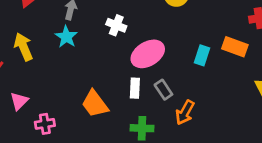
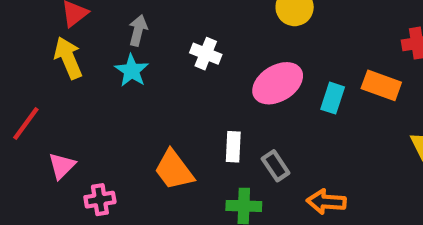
yellow arrow: (23, 47) -> (68, 58), moved
pink ellipse: (148, 54) -> (278, 83), moved
gray rectangle: (163, 90) -> (276, 166), moved
orange arrow: (185, 112) -> (326, 202), moved, turned 65

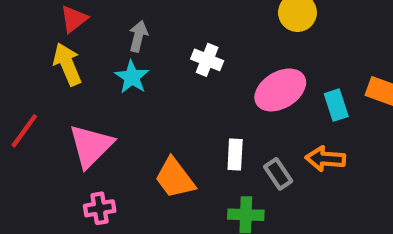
cyan rectangle: (333, 98) -> (336, 105), turned -36
pink triangle: (62, 166) -> (91, 146), moved, size x1.6
orange arrow: (326, 202) -> (325, 159), moved

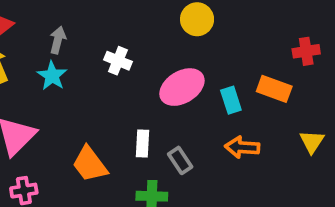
orange arrow: (325, 159) -> (242, 147), moved

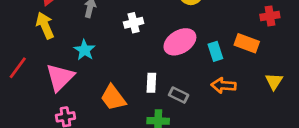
white cross: (118, 61) -> (134, 23), turned -36
cyan star: (52, 76) -> (85, 50), moved
gray rectangle: (180, 160) -> (179, 95), turned -30

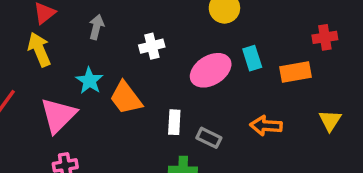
orange rectangle: (247, 43) -> (295, 72), turned -30
cyan rectangle: (215, 51) -> (252, 58), moved
orange trapezoid: (113, 98) -> (126, 98), moved

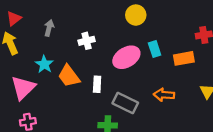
white rectangle: (174, 122) -> (97, 84), moved
gray rectangle: (209, 138) -> (125, 103), size x1.5

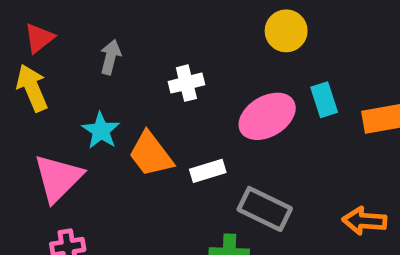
white rectangle: (97, 84) -> (208, 171), turned 70
orange arrow: (164, 95) -> (364, 221), moved

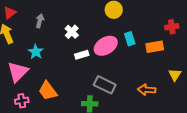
white cross: (186, 83) -> (72, 32), turned -32
orange trapezoid: (151, 154) -> (48, 91), moved
white rectangle: (208, 171) -> (82, 55), moved

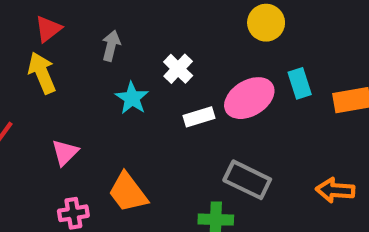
cyan star: (36, 52) -> (132, 98), moved
pink triangle: (18, 72) -> (65, 153), size x0.6

